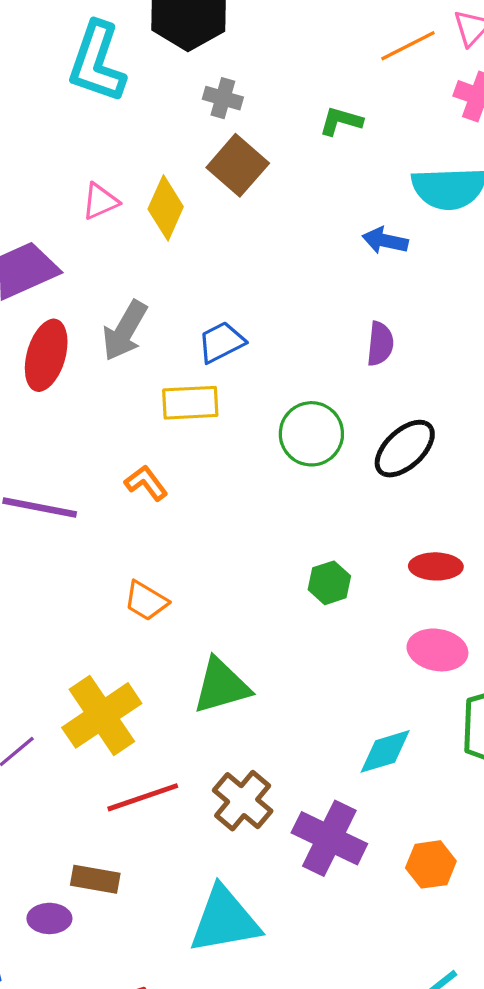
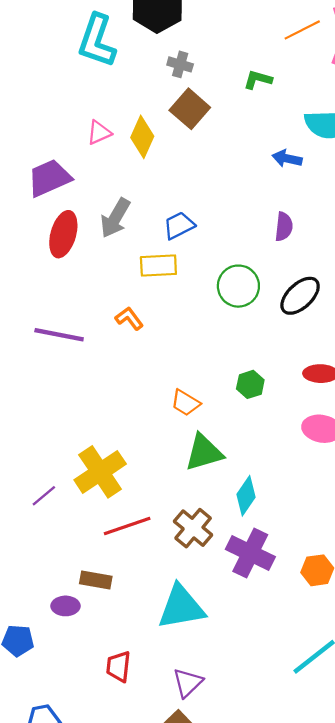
orange trapezoid: (146, 601) -> (185, 403), moved
green triangle: (221, 686) -> (204, 452), moved
cyan diamond: (385, 751) -> (246, 496), moved, turned -39

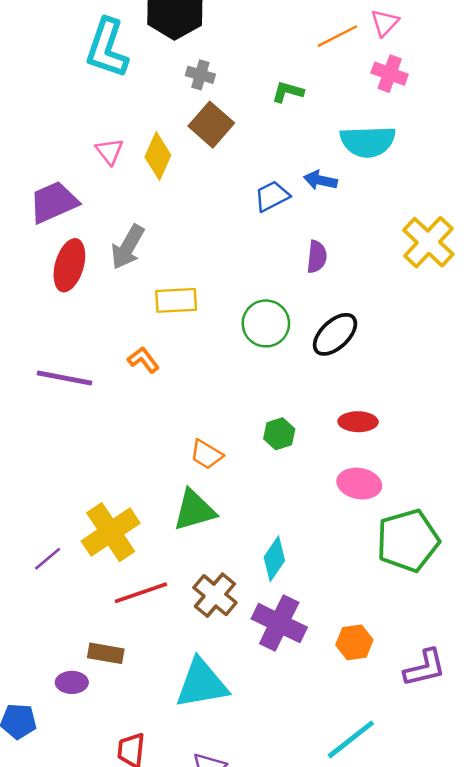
pink triangle: (99, 133) -> (109, 151), turned -44
blue trapezoid: (179, 226) -> (272, 196), moved
green triangle: (204, 452) -> (194, 510), moved

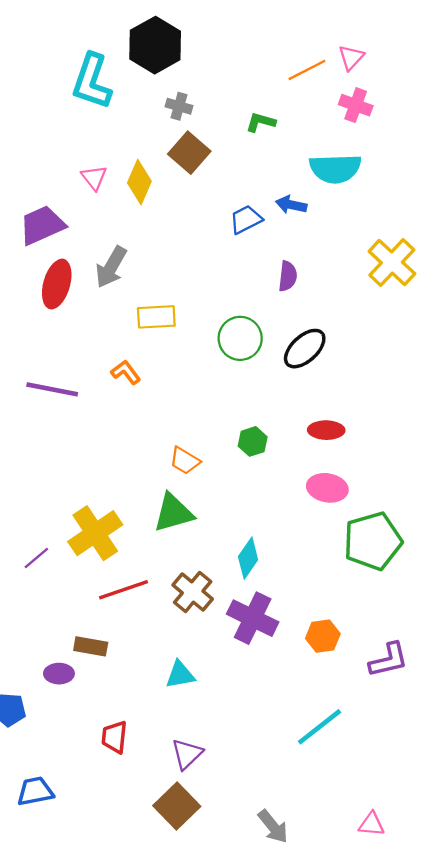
cyan triangle: (202, 684) -> (180, 675), size x0.6

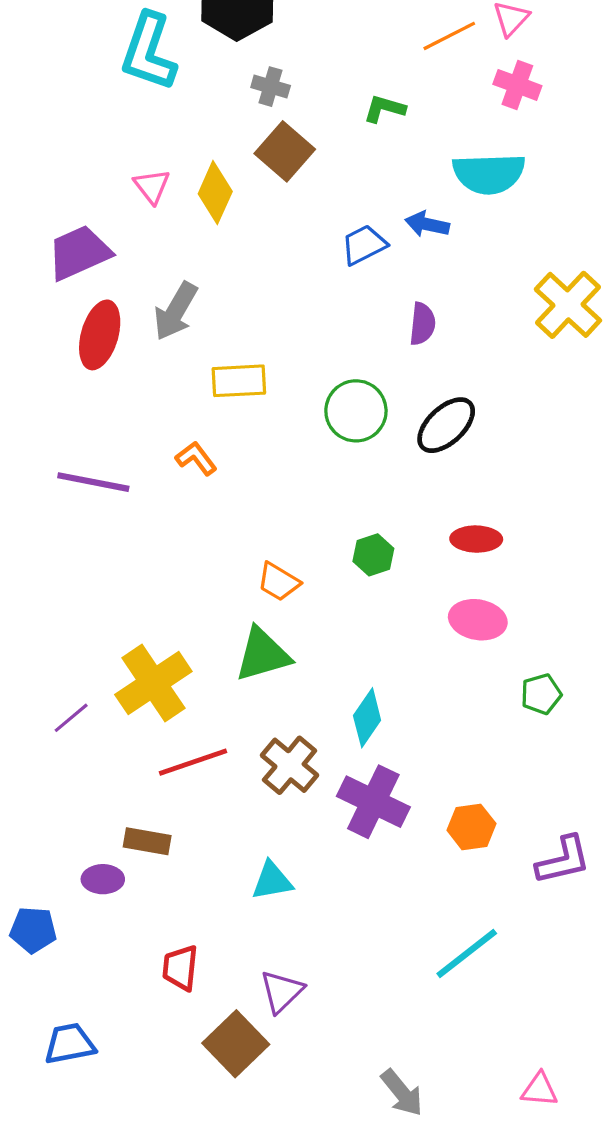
green pentagon: (373, 541) -> (541, 694), size x0.5
brown square: (177, 806) -> (236, 1044), moved

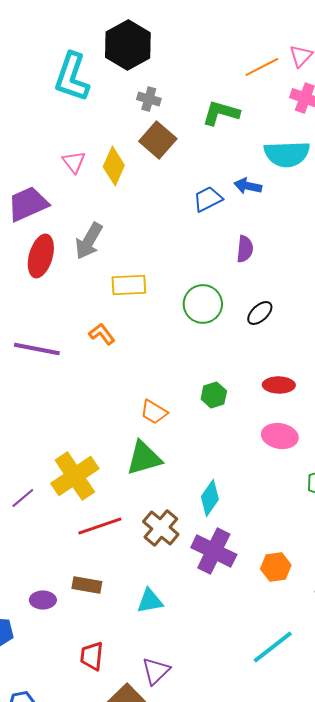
green L-shape: (384, 109) -> (221, 113), size x1.4
black ellipse: (446, 425) -> (260, 313), size x0.7
brown rectangle: (147, 841) -> (87, 585), moved

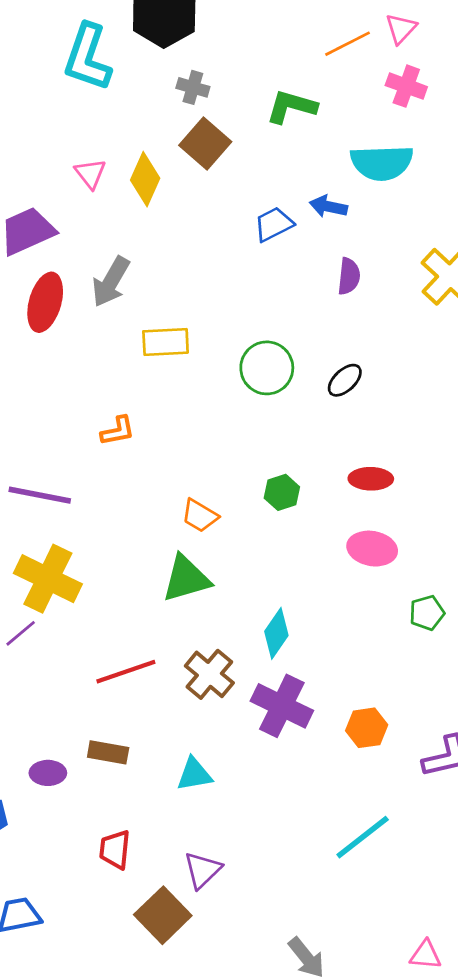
purple semicircle: (245, 249) -> (349, 276), moved
orange L-shape: (102, 334) -> (118, 431), moved, turned 116
purple line: (37, 349) -> (40, 495), moved
yellow cross: (75, 476) -> (48, 579), moved, turned -30

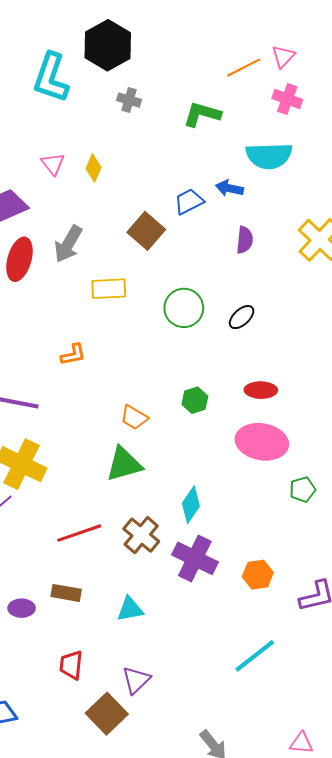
brown square: (205, 144) -> (146, 231), moved
yellow diamond: (145, 179) -> (94, 168), size x0.7
pink ellipse: (372, 549) -> (262, 442), size x1.4

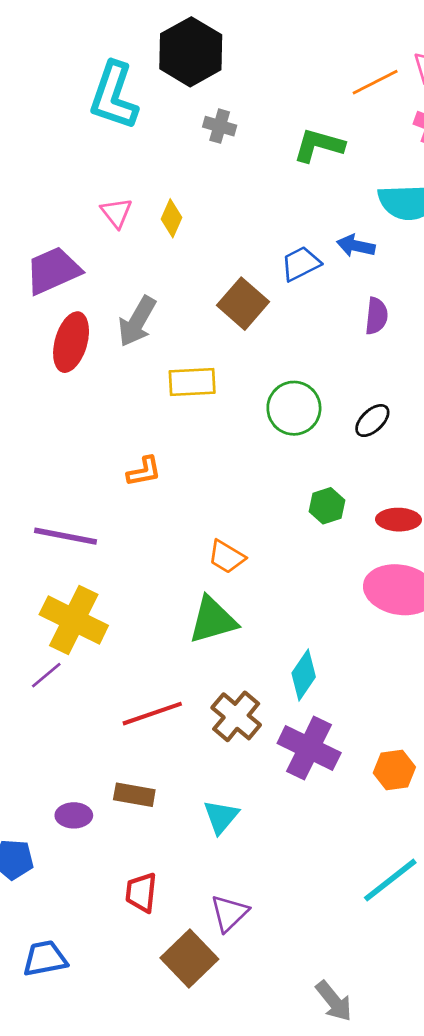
green hexagon: (195, 400) -> (327, 506), moved
cyan triangle: (130, 609) -> (221, 817), turned -40

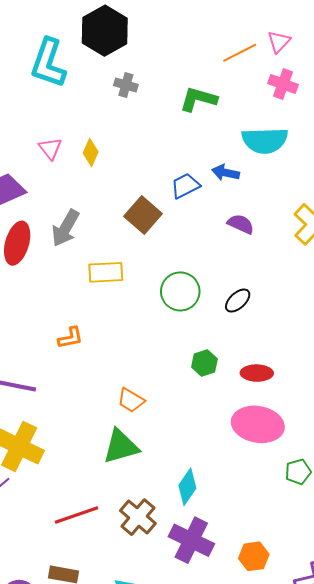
purple semicircle: (376, 316) -> (241, 224), turned -72

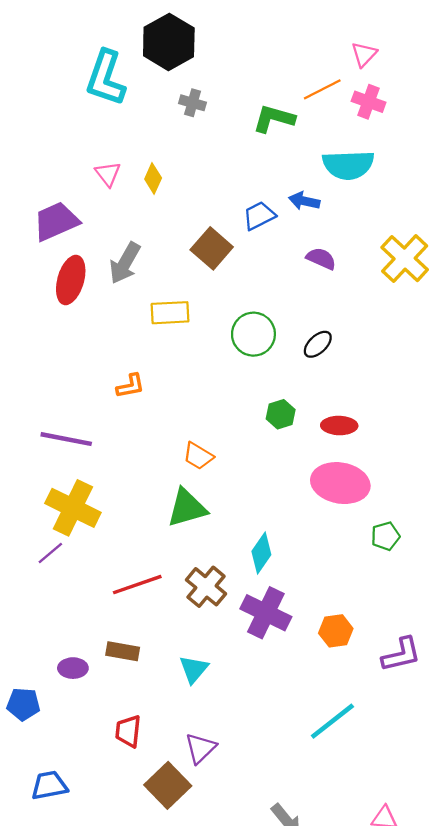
orange line: (240, 53) -> (322, 89), moved

